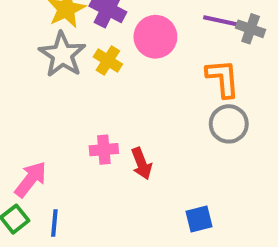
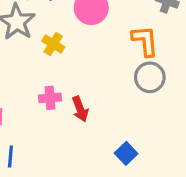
yellow cross: (108, 61) -> (53, 44), moved
blue square: (199, 219) -> (126, 153), turned -30

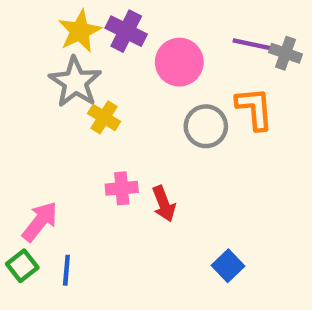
yellow cross: (53, 44) -> (104, 117), moved
gray circle: (150, 77) -> (206, 126), moved

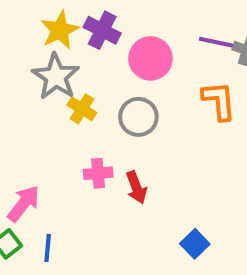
gray circle: (206, 126) -> (138, 117), moved

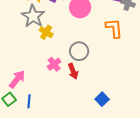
gray circle: (138, 117) -> (79, 51), moved
pink cross: (98, 173) -> (54, 64), turned -32

